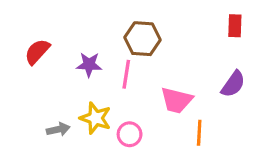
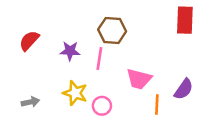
red rectangle: (235, 26) -> (185, 20), size x1.5
purple semicircle: (233, 84) -> (184, 89), moved
gray arrow: (58, 129) -> (30, 102), moved

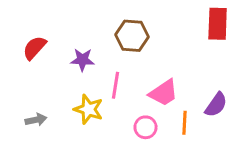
pink line: (99, 59) -> (115, 85), moved
pink trapezoid: (139, 79) -> (164, 93), turned -48
pink circle: (102, 106) -> (146, 127), moved

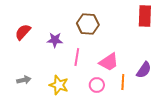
yellow star: (88, 109) -> (59, 85), moved

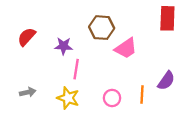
pink line: (77, 57) -> (76, 69), moved
pink trapezoid: (109, 62) -> (126, 48), moved

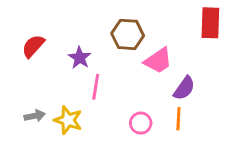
purple star: (64, 46) -> (80, 58), turned 30
purple semicircle: (166, 81) -> (184, 88), moved
yellow star: (68, 98) -> (68, 120), moved

